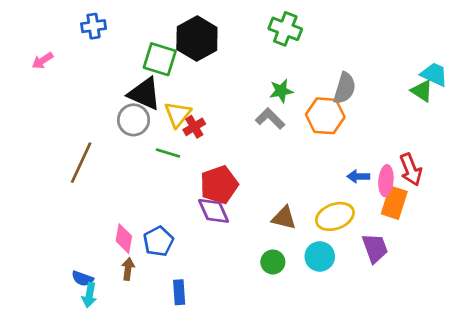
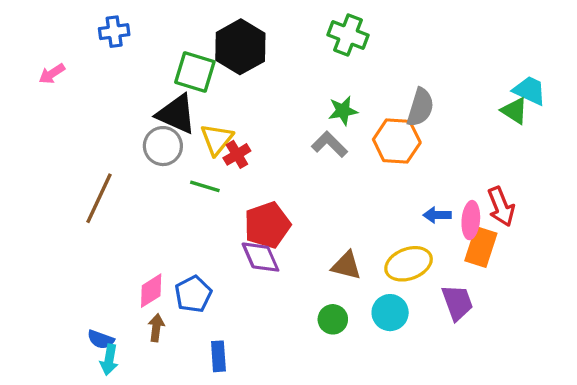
pink diamond: (124, 239) -> (151, 291), turned 48

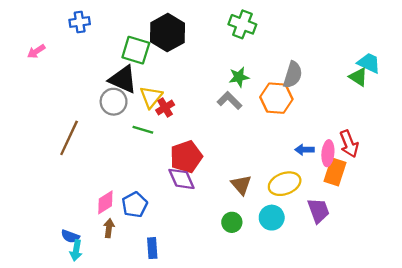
brown triangle: (346, 265) -> (241, 185), turned 35

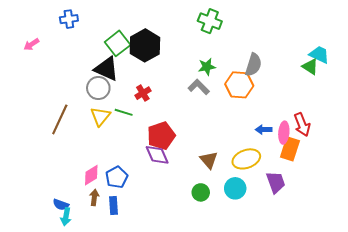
black hexagon: (167, 33) -> (145, 45), moved
green square: (136, 50) -> (118, 43), turned 35
yellow triangle: (151, 97) -> (100, 116), moved
blue rectangle: (152, 248) -> (114, 206), moved

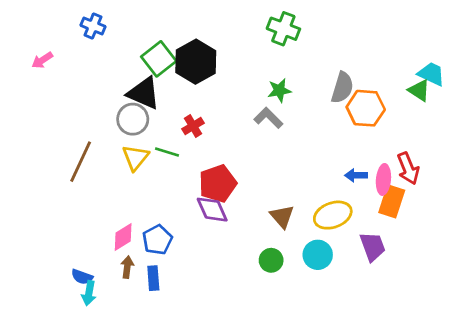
blue cross: (69, 19) -> (93, 26), turned 30
orange hexagon: (239, 85) -> (366, 108), moved

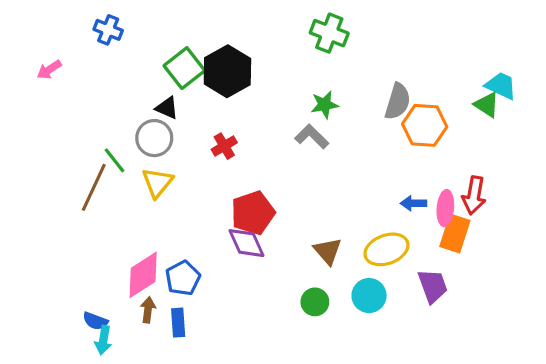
black triangle: (144, 93) -> (167, 108), size x0.6
green line: (167, 152) -> (114, 160), moved, turned 35
red arrow: (408, 168) -> (474, 195), turned 32
pink diamond: (123, 237) -> (143, 275), size x1.4

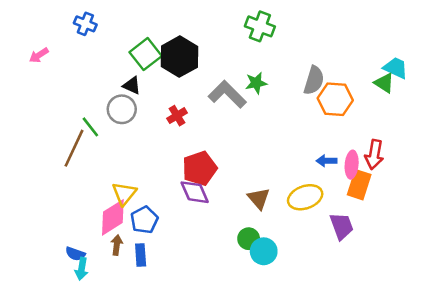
gray L-shape: (312, 136) -> (227, 94), moved, size x1.4
yellow triangle: (157, 183) -> (124, 193), moved
cyan circle: (369, 296) -> (264, 251), moved

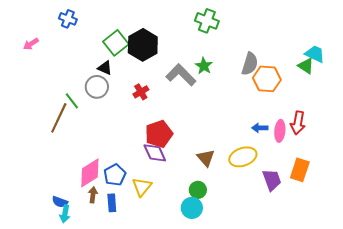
green star: (256, 83) -> (204, 66), turned -30
orange rectangle: (359, 185) -> (300, 170), moved
yellow triangle: (124, 193) -> (142, 187), moved
cyan circle: (264, 251) -> (192, 208), moved

